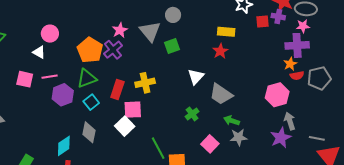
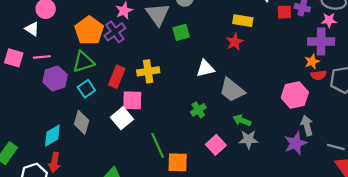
white triangle: (196, 77) -> (205, 68), turned 30

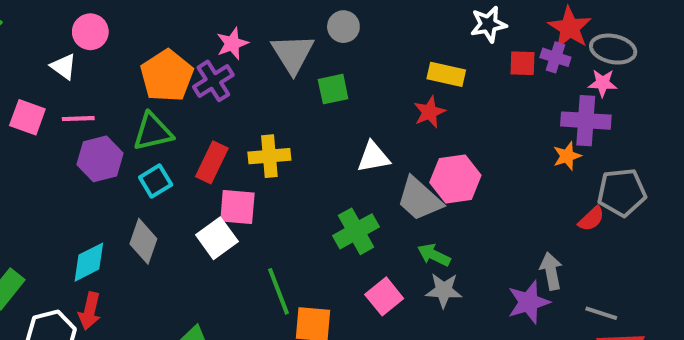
red semicircle: (319, 75) -> (591, 219), moved, turned -40
pink hexagon: (295, 95) -> (455, 179), moved
green cross: (198, 110) -> (356, 231), size x1.5

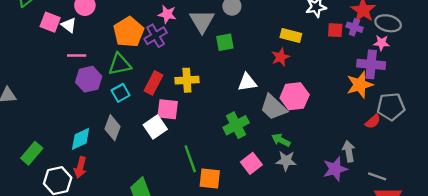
pink star: (232, 43) -> (167, 14), turned 30
pink square: (27, 117) -> (50, 22), moved
orange star: (567, 156) -> (360, 85), size x1.6

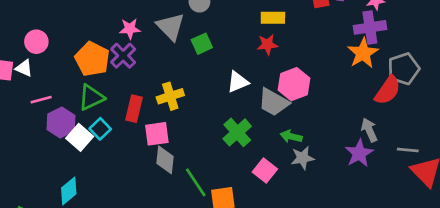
red star: (280, 57) -> (267, 45), turned 30
red semicircle: (373, 121) -> (388, 90), size x1.6
white square: (155, 127) -> (80, 137), moved
gray diamond: (112, 128) -> (165, 160), moved

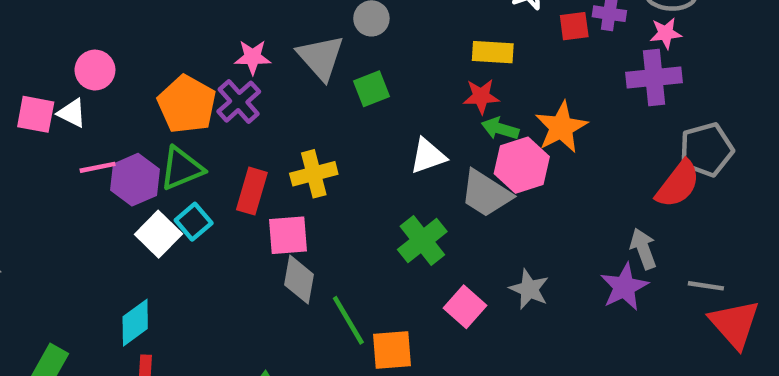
orange star: (363, 53) -> (561, 127), moved
purple hexagon: (61, 123) -> (135, 180), moved
green arrow: (291, 136) -> (500, 129), moved
gray star: (303, 158) -> (529, 289), turned 30

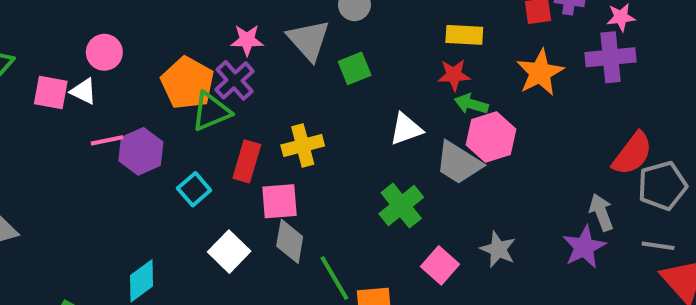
orange star: (561, 127) -> (540, 72), moved
gray pentagon: (706, 150) -> (662, 186), moved
green triangle: (182, 168) -> (211, 112), moved
white square: (158, 234) -> (229, 252), moved

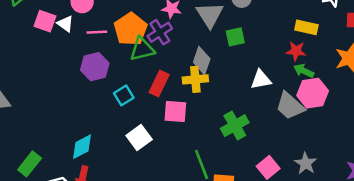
pink line: (107, 140) -> (97, 32), moved
green cross: (401, 206) -> (235, 126), moved
gray diamond: (290, 241) -> (202, 61), moved

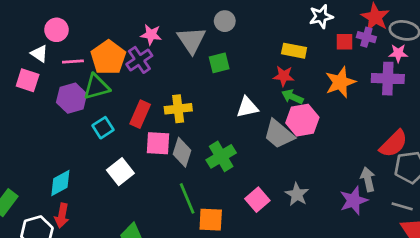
pink square: (45, 21) -> (28, 80), moved
green triangle: (142, 49) -> (96, 87), moved
gray diamond: (202, 61) -> (182, 152), moved

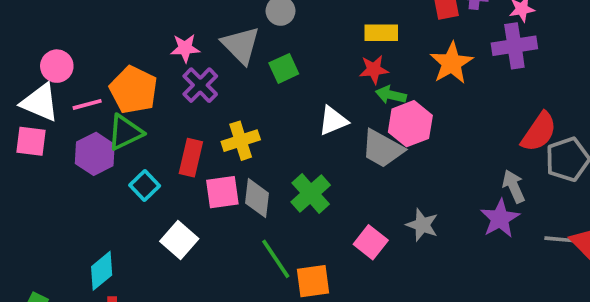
white triangle: (39, 54) -> (40, 102), size x1.6
purple cross: (139, 60) -> (200, 85), moved
gray line: (402, 206) -> (559, 239), moved

